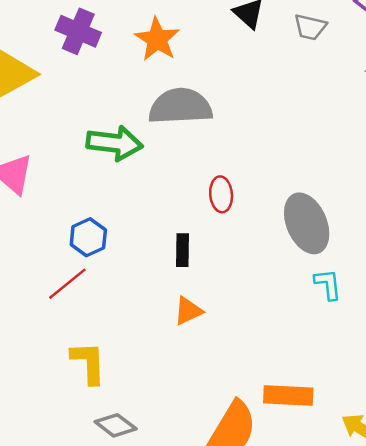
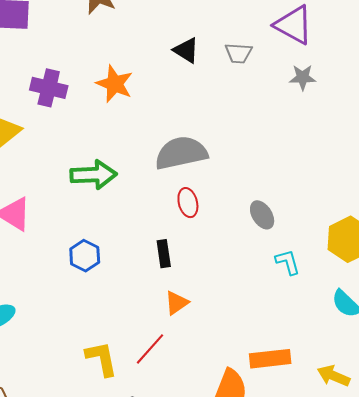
gray semicircle: (180, 106) -> (181, 153), moved
gray ellipse: (307, 223) -> (262, 215), size x0.6
red line: (67, 284) -> (150, 349), moved

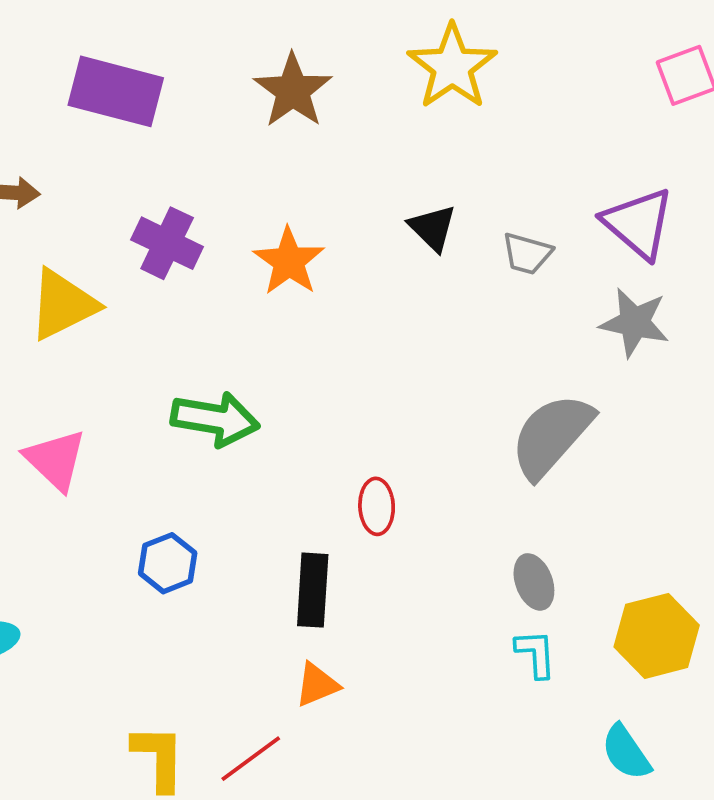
gray star: (303, 77) -> (634, 322), size x1.4
gray semicircle: (181, 153) -> (552, 436), moved, turned -48
gray ellipse: (262, 215) -> (534, 582), moved
black rectangle: (164, 254) -> (313, 590), size x1.4

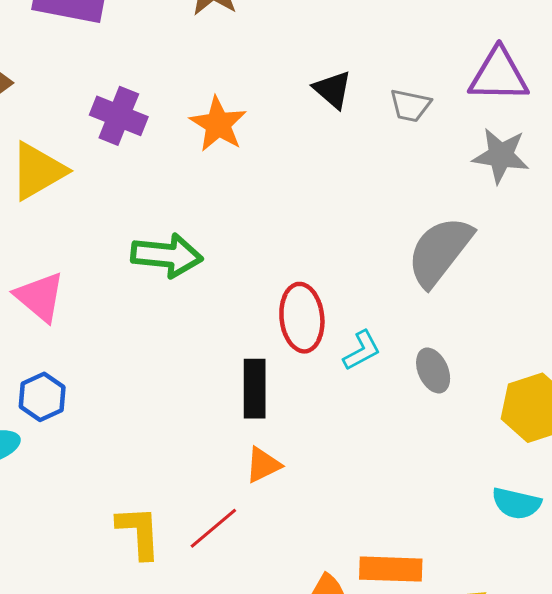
purple triangle: (638, 223) -> (499, 75), turned -36
red ellipse: (377, 506) -> (302, 318), size x1.5
blue hexagon: (168, 563) -> (42, 397), moved
cyan L-shape: (536, 654) -> (362, 350), moved, turned 69
cyan semicircle: (626, 752) -> (516, 503), turned -39

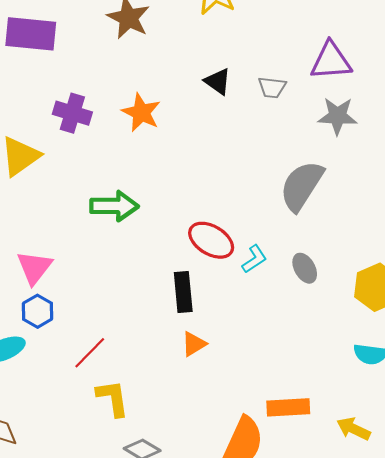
pink triangle: (40, 297) -> (34, 267), moved, turned 33
red ellipse: (302, 318) -> (211, 240), turned -48
red line: (213, 528) -> (90, 353), moved

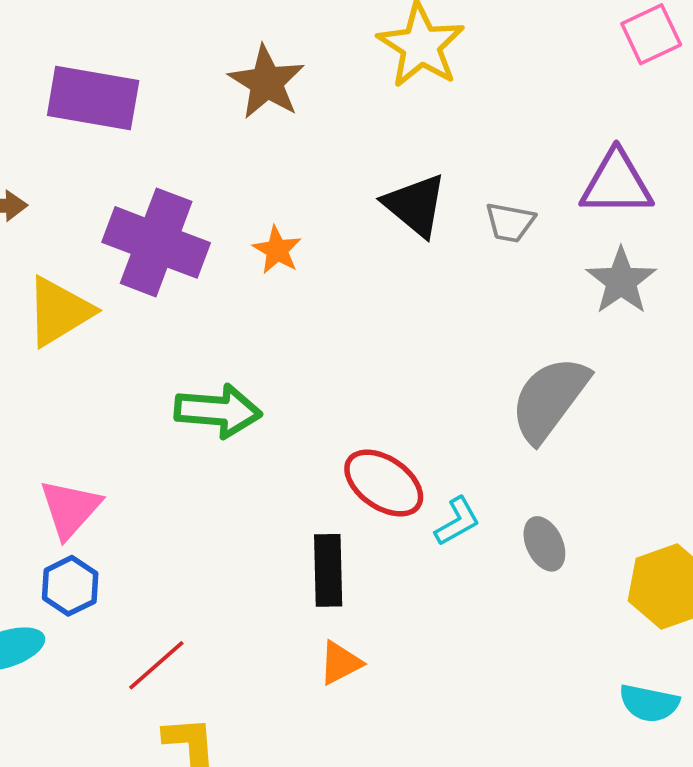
black triangle: (218, 81) -> (415, 205), size x1.4
purple cross: (72, 113) -> (156, 242), size x1.5
orange star: (141, 113) -> (277, 250), size x0.7
gray star: (337, 116) -> (621, 281), turned 30

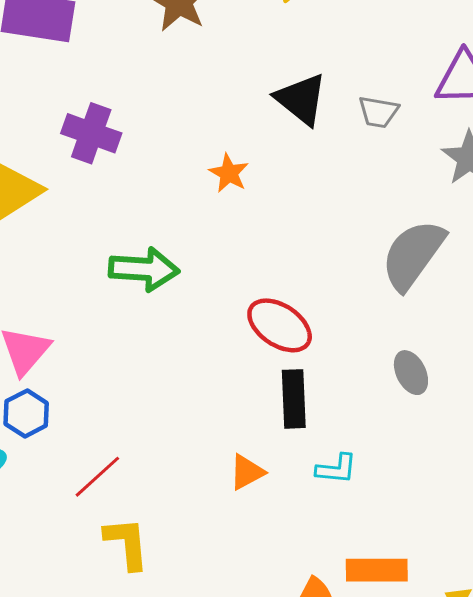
purple cross: (156, 242) -> (91, 133), size x0.7
orange star: (277, 250) -> (229, 173), moved
cyan L-shape: (457, 521) -> (336, 469), moved, turned 36
black rectangle: (328, 570) -> (294, 399), moved

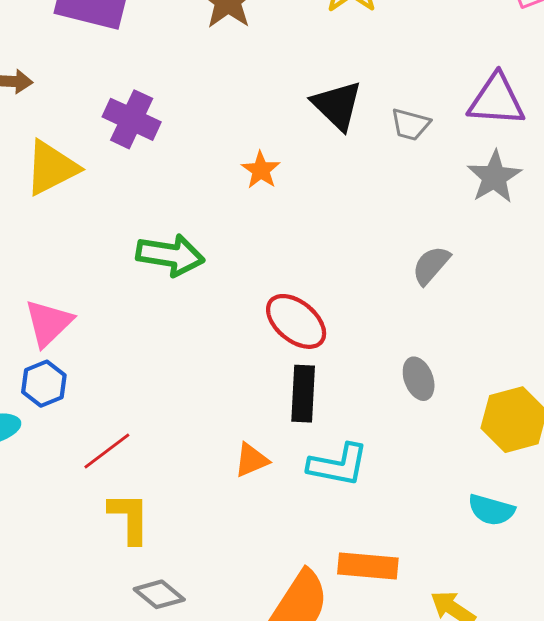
gray semicircle: (413, 255) -> (431, 265), size x0.6
cyan L-shape: (336, 469) -> (338, 465), size x1.5

